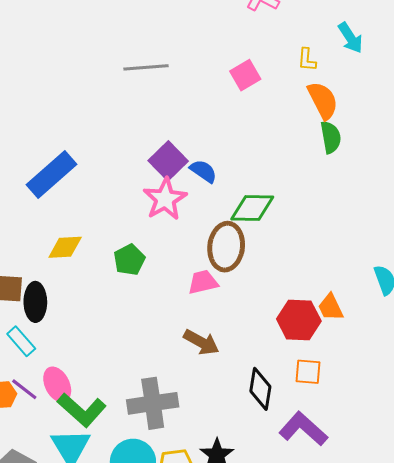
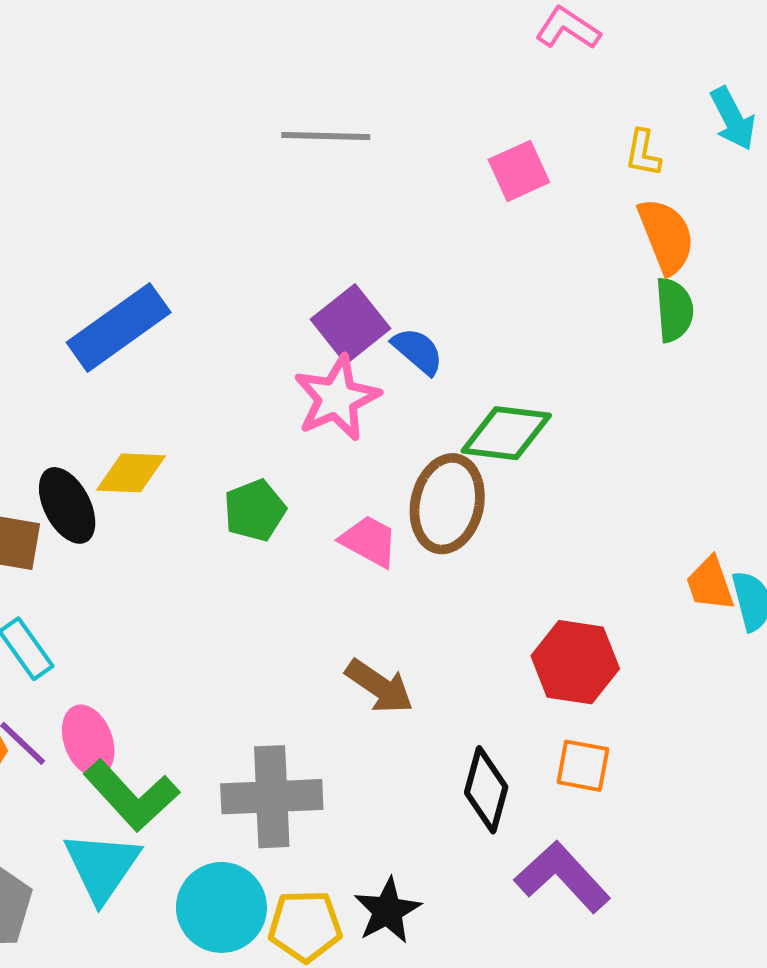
pink trapezoid: (203, 282) -> (369, 541), moved, turned 36
black ellipse: (35, 302) -> (67, 505), moved, turned -33
orange trapezoid: (331, 307) -> (710, 584), moved

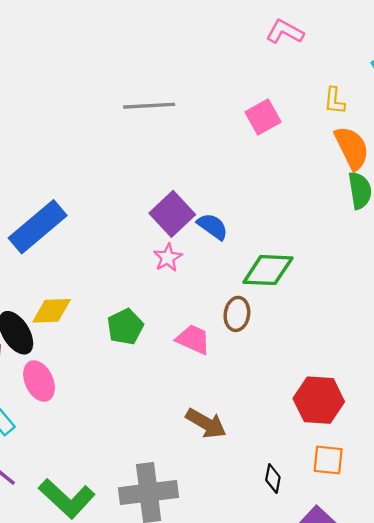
pink star: (337, 398) -> (168, 258), size x0.6
brown ellipse: (447, 504) -> (237, 314), size x0.6
pink ellipse: (88, 741) -> (39, 381), moved
black diamond: (486, 790) -> (273, 479), size x0.6

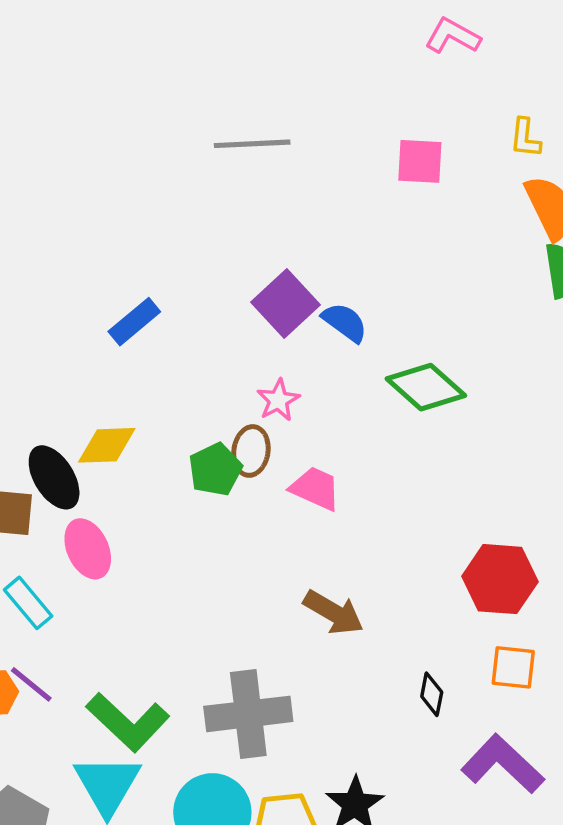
pink square: (263, 117) -> (420, 161), turned 32
blue rectangle: (38, 227) -> (134, 322), moved, size x0.6
pink star: (168, 258) -> (278, 400), moved
green diamond: (268, 270) -> (426, 387), turned 39
brown ellipse: (237, 314) -> (251, 451), moved

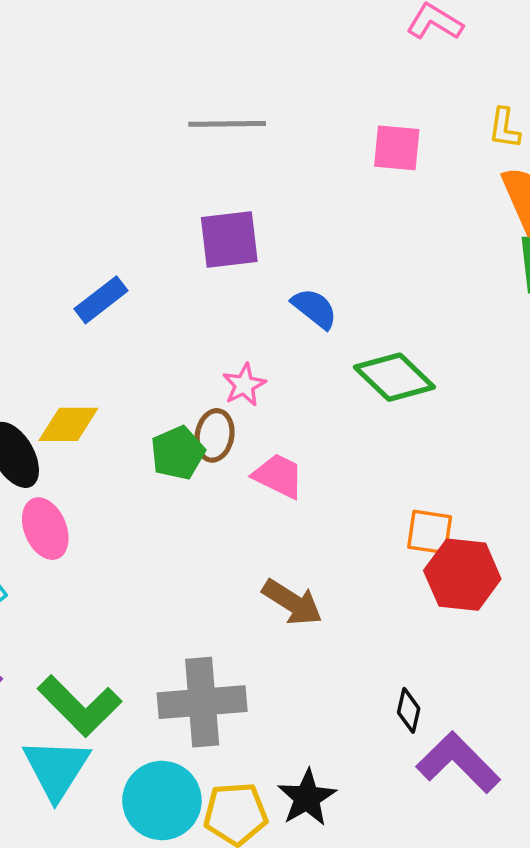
purple square: (285, 303) -> (229, 239), moved, turned 34
orange square: (513, 667) -> (430, 532), moved
black diamond: (432, 694) -> (409, 710), moved

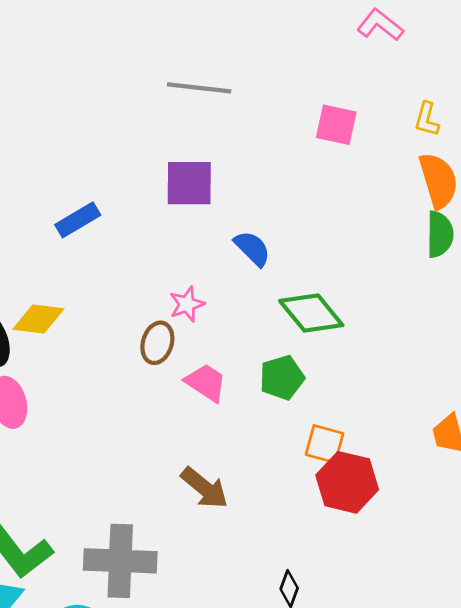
green pentagon: (178, 453) -> (282, 378), moved

